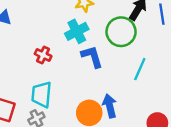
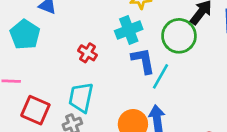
cyan line: (140, 69) -> (161, 76), moved

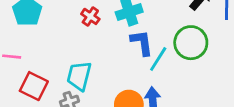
green circle: (179, 36) -> (191, 43), moved
red cross: (88, 53) -> (90, 16), moved

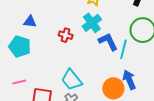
cyan trapezoid: (79, 76) -> (72, 80), turned -35

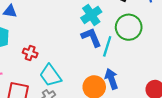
cyan cross: (92, 23) -> (91, 15), moved
red cross: (66, 35) -> (30, 53), moved

